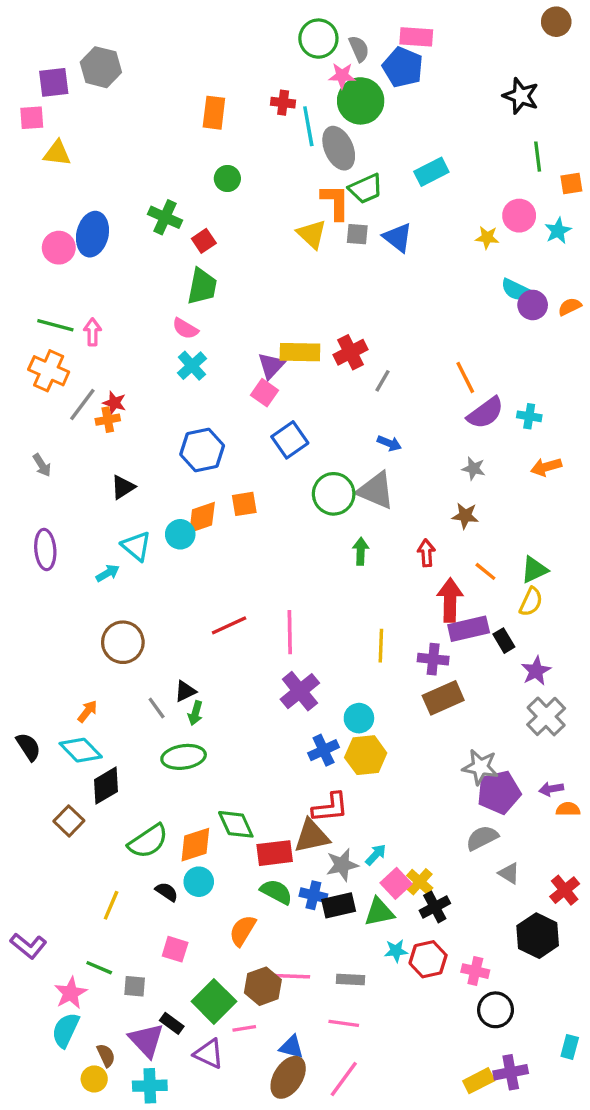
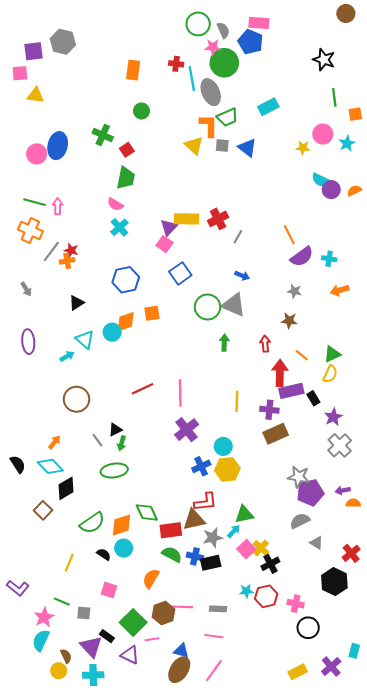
green triangle: (379, 912) -> (244, 515), moved
purple cross: (511, 1072) -> (331, 667), moved, turned -30

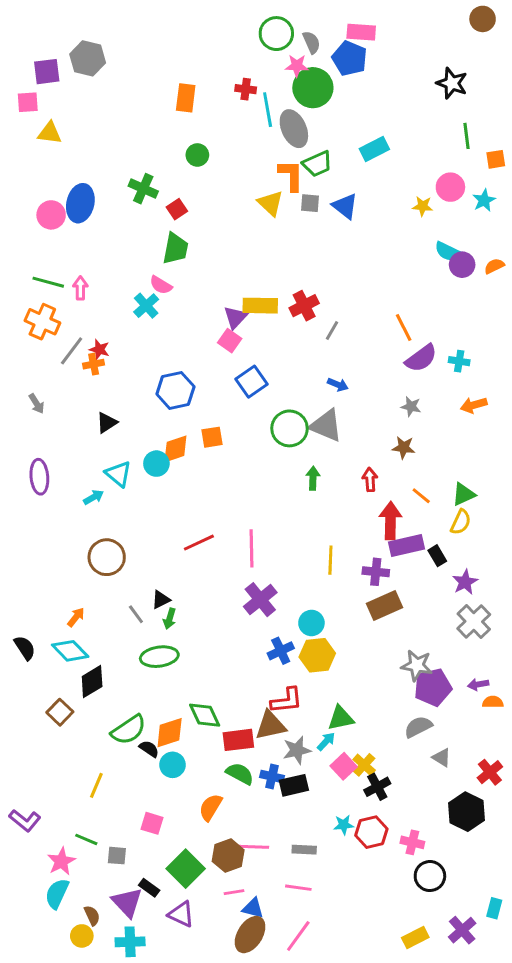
cyan cross: (119, 227) -> (146, 306), moved
black semicircle: (104, 554) -> (149, 749), moved
pink line: (152, 639) -> (234, 892), moved

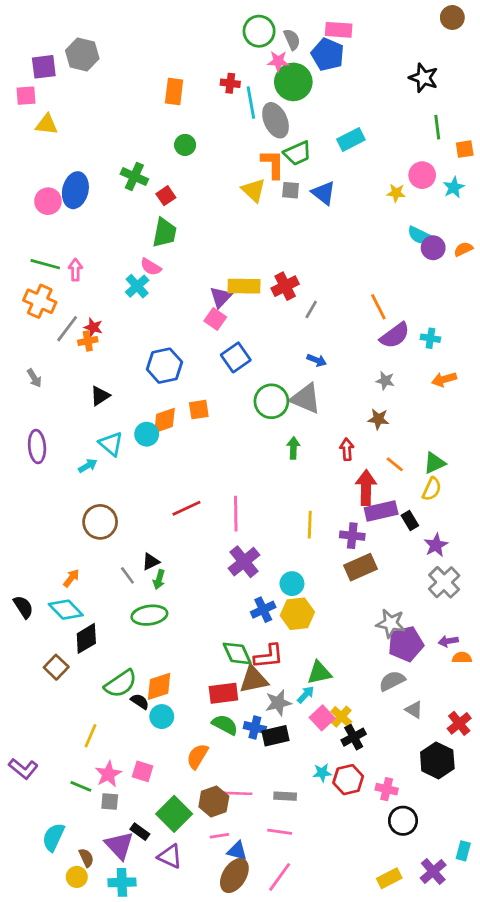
green diamond: (205, 715) -> (237, 653), moved
pink star: (61, 861) -> (108, 774), moved

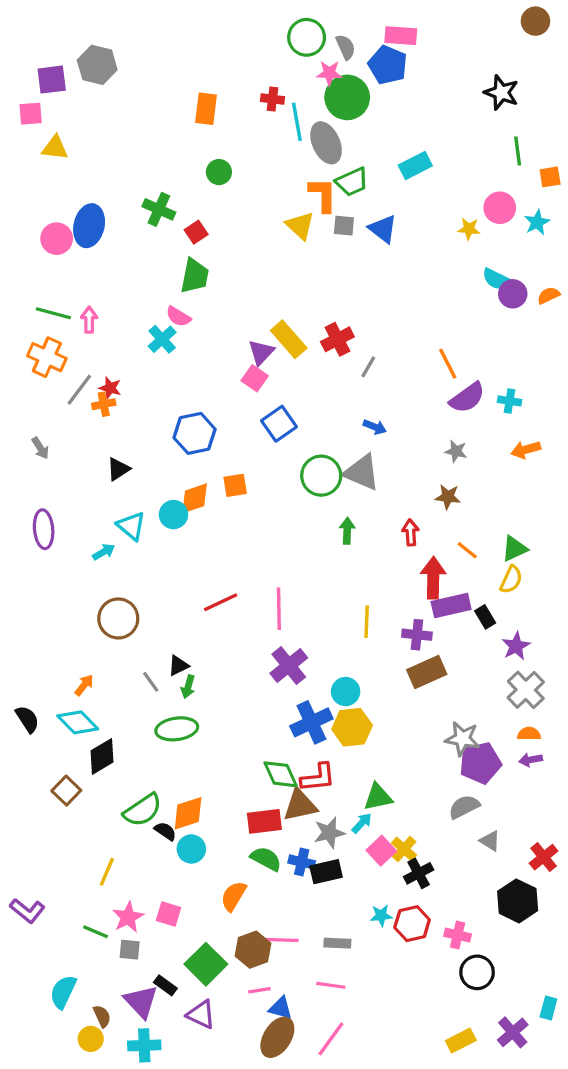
yellow rectangle: (244, 286) -> (289, 339), turned 48
blue cross: (263, 610) -> (311, 722), size x1.4
orange semicircle: (462, 658) -> (529, 734), moved

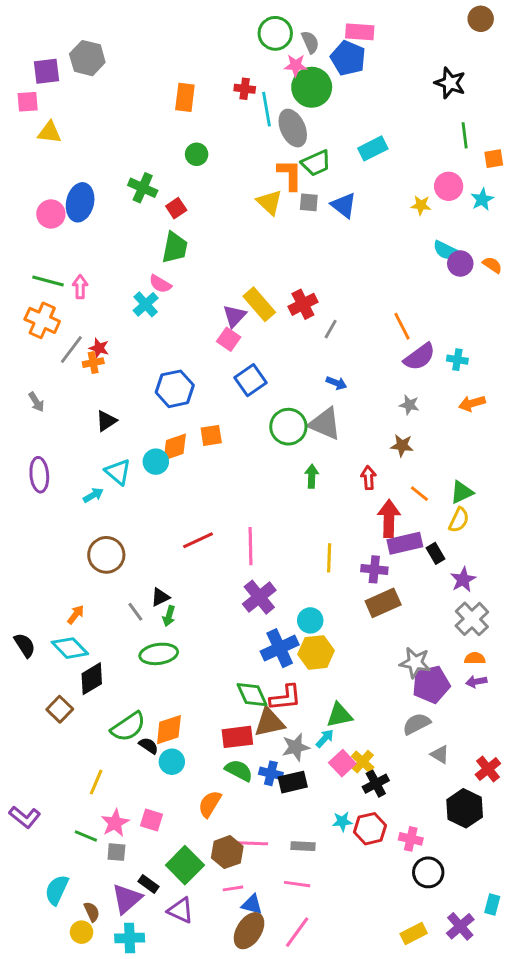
orange semicircle: (548, 295) -> (492, 265), turned 60
purple triangle: (141, 1002) -> (127, 899), turned 32

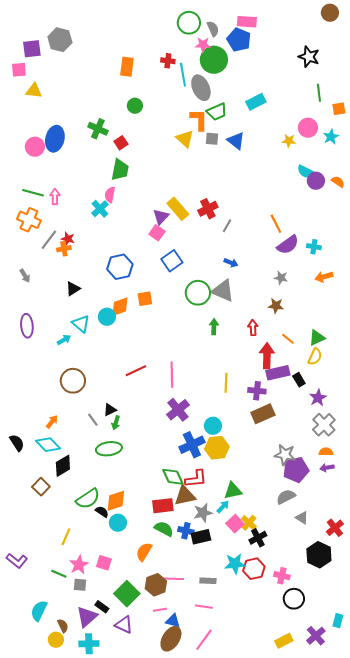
pink semicircle: (160, 284) -> (110, 195), turned 70
cyan star: (342, 821) -> (235, 564), size x1.5

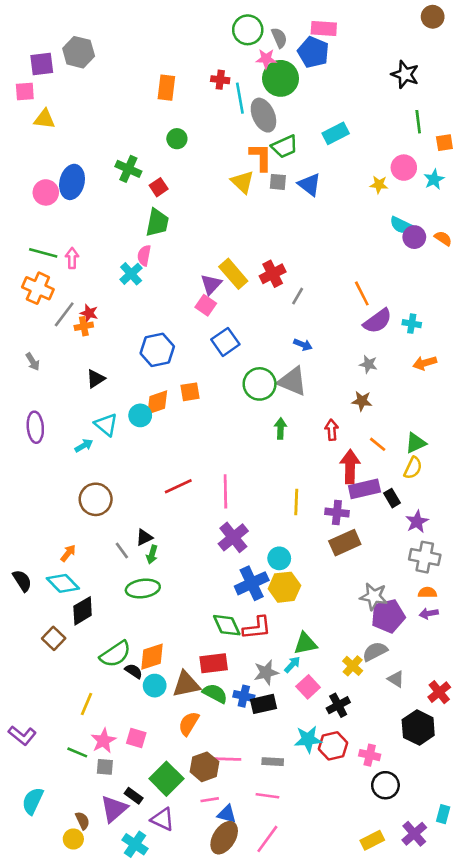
gray cross: (324, 425) -> (425, 557), turned -35
brown triangle: (185, 496) -> (186, 684), moved
yellow cross: (249, 523) -> (353, 666), moved
cyan semicircle: (39, 611) -> (33, 801), moved
cyan cross: (89, 644) -> (135, 844), moved, turned 36

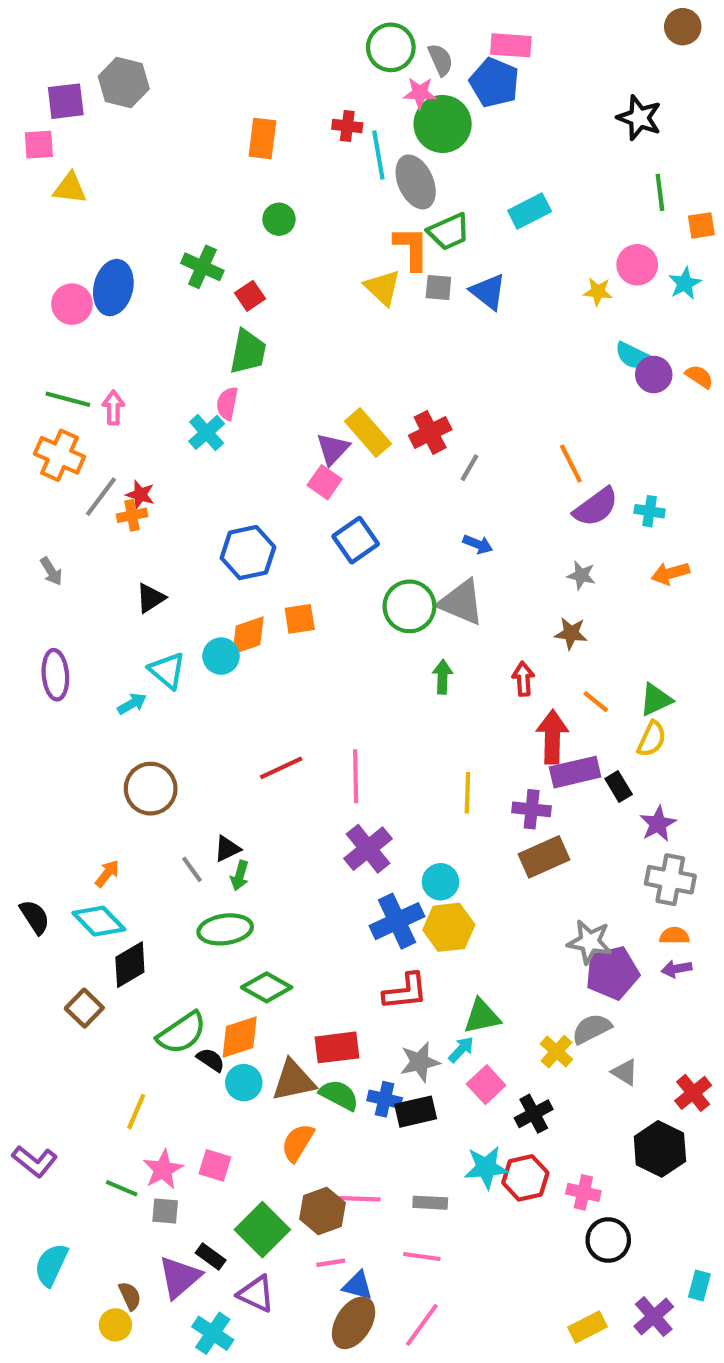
green diamond: (227, 625) -> (267, 987), moved, turned -36

